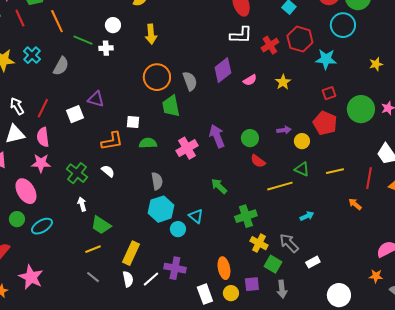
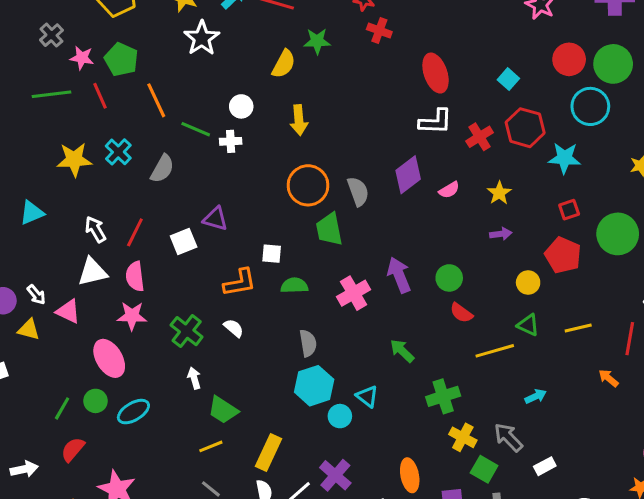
purple arrow: (284, 130) -> (501, 234), moved
purple cross: (175, 268) -> (335, 475), turned 30

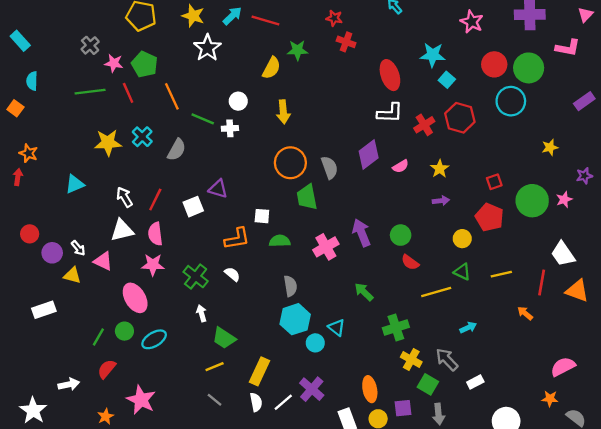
cyan star: (565, 158) -> (433, 55), moved

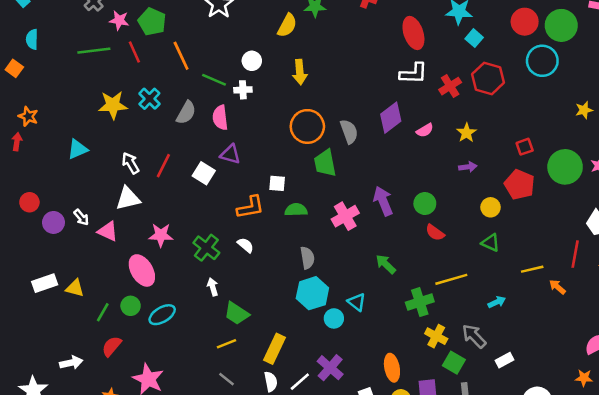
white square: (193, 207) -> (204, 173), turned -36
pink semicircle: (155, 234) -> (220, 118), moved
yellow line: (501, 274) -> (532, 269), moved
yellow triangle: (72, 275) -> (75, 288), moved
yellow line: (436, 292) -> (451, 279), moved

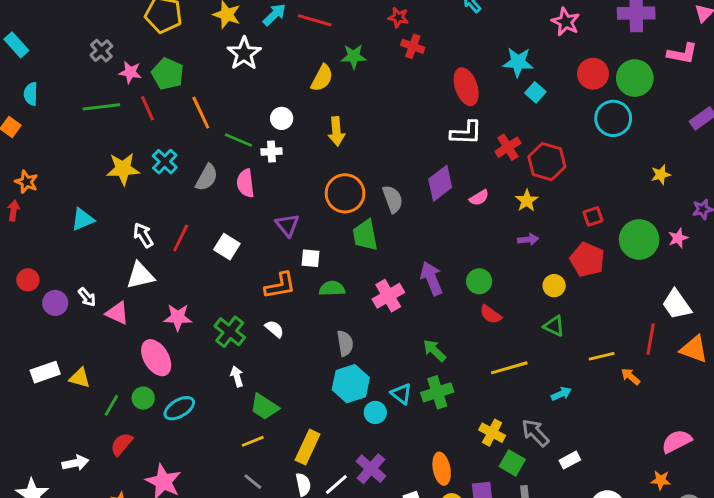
red hexagon: (488, 78) -> (547, 162), moved
purple triangle: (230, 154) -> (287, 225), moved, turned 35
green cross: (420, 302) -> (437, 392), moved

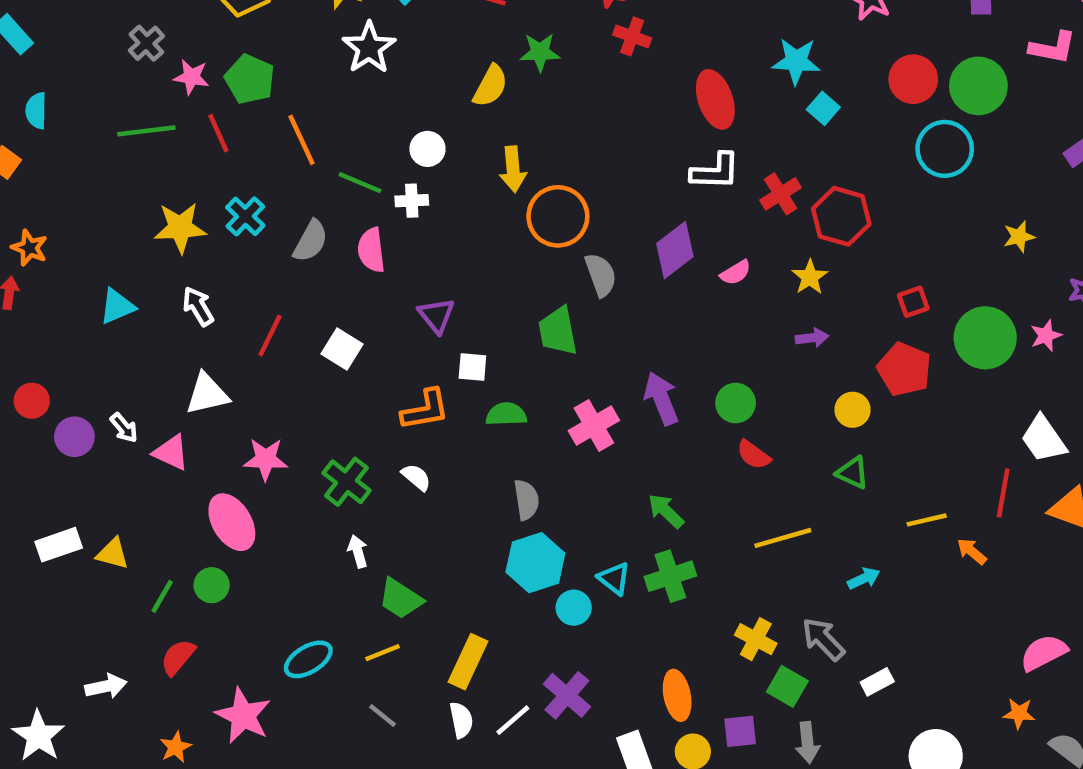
orange circle: (345, 193) -> (558, 216), moved
white arrow: (143, 235) -> (198, 306), moved
cyan ellipse: (179, 408) -> (308, 659), moved

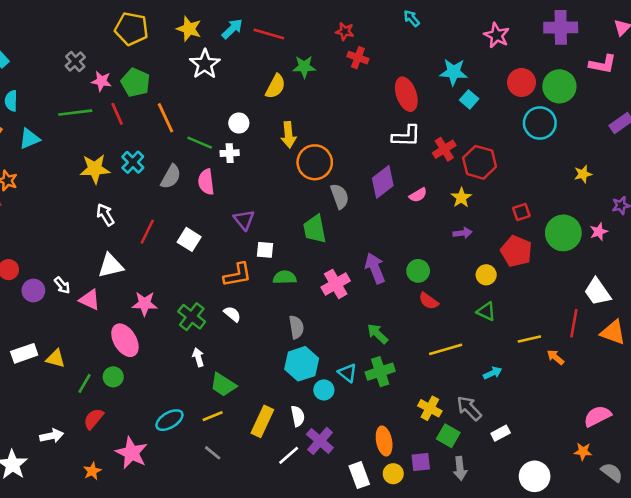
cyan triangle: (117, 306) -> (29, 139), moved
white semicircle: (461, 720) -> (298, 416), moved

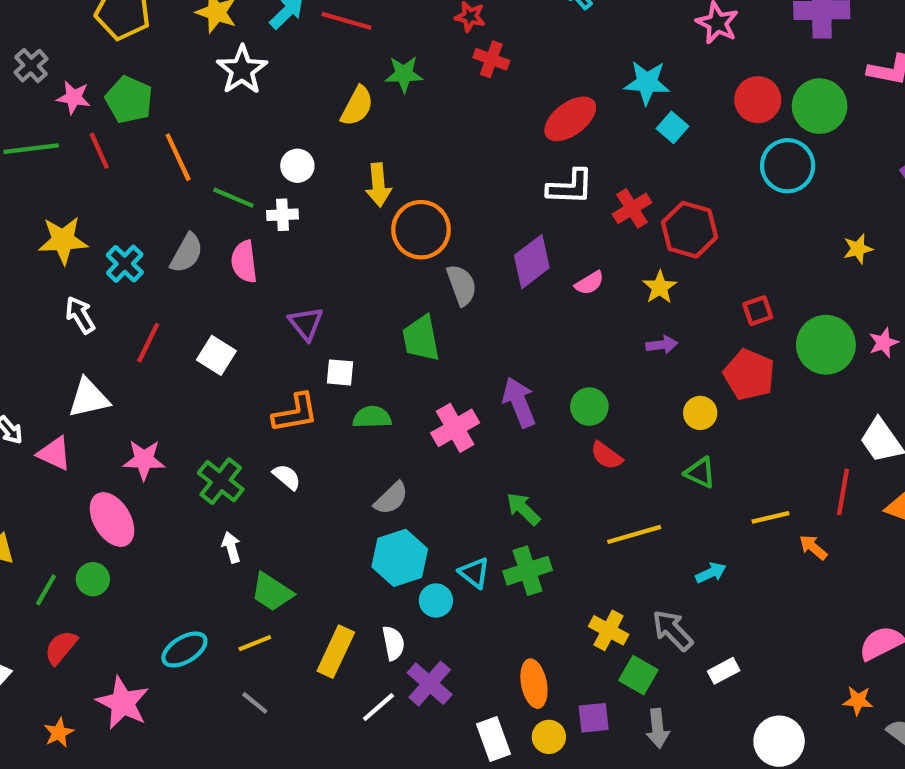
red ellipse: (406, 94) -> (570, 119), turned 72
cyan cross: (133, 162) -> (125, 264), moved
gray semicircle: (296, 327) -> (391, 498), turned 55

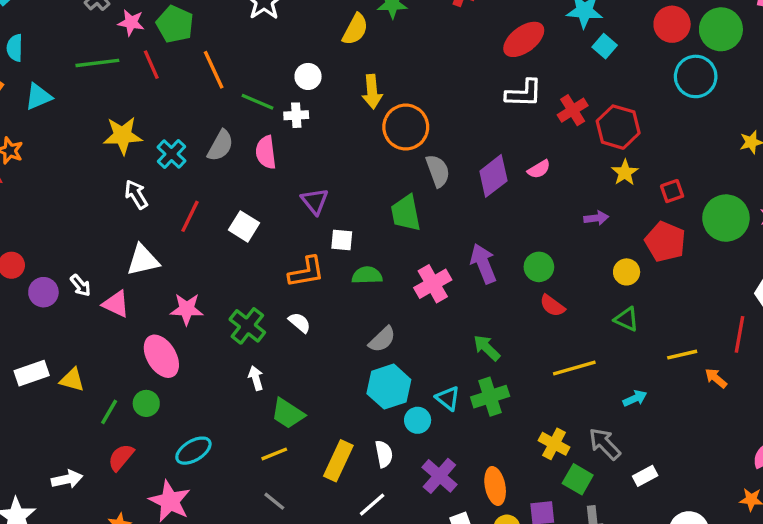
purple diamond: (532, 262) -> (493, 176), moved
yellow star: (660, 287) -> (625, 173), moved
cyan ellipse: (184, 650) -> (193, 451), moved
purple cross: (430, 684) -> (439, 476), moved

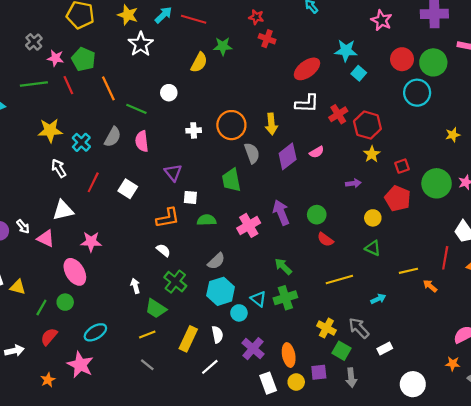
yellow arrow: (372, 92) -> (271, 124), moved
white cross: (296, 115) -> (194, 130), moved
green cross: (247, 326) -> (175, 282), moved

